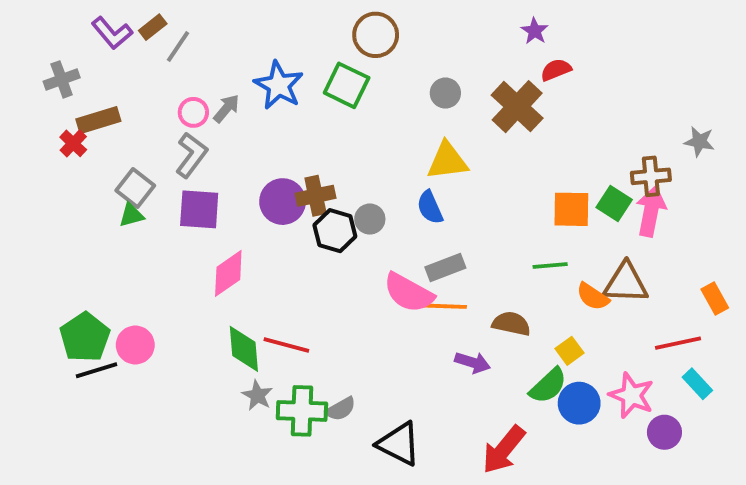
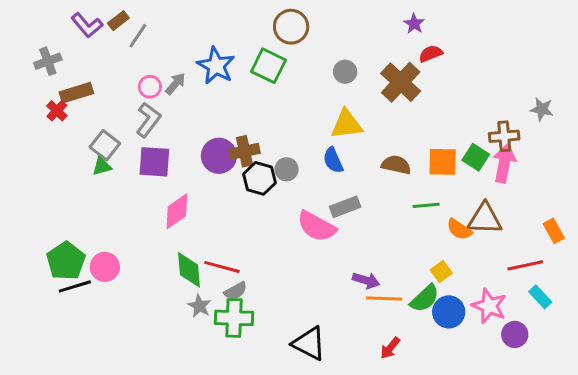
orange line: (443, 306) -> (384, 298), moved
brown semicircle: (511, 324) -> (396, 165), moved
gray semicircle: (341, 409) -> (235, 291), moved
red arrow: (504, 450) -> (390, 348), size x0.6

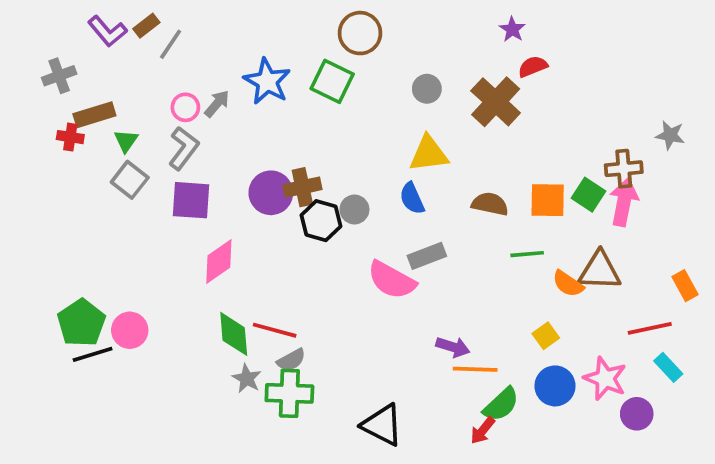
red cross: (57, 111) -> (70, 137), turned -35
green triangle: (102, 166) -> (126, 141), moved, turned -40
green semicircle: (425, 298) -> (501, 404), moved

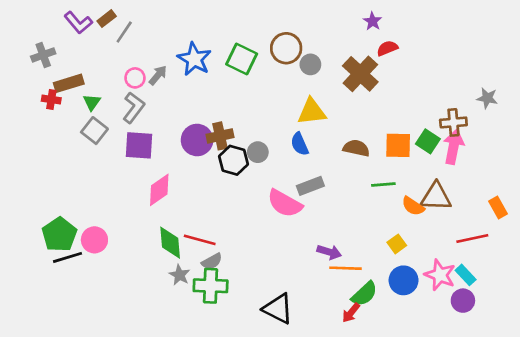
brown circle: (360, 33) -> (286, 48), moved
cyan rectangle: (668, 367) -> (466, 275), moved

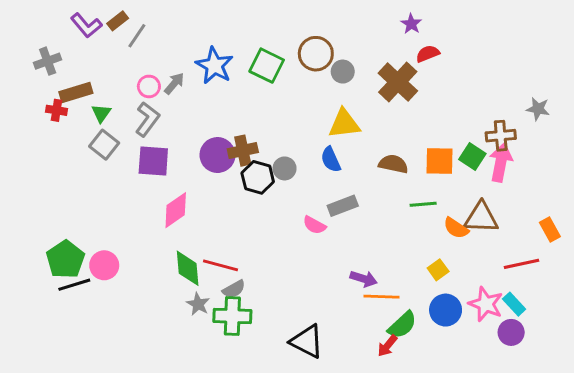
pink semicircle: (285, 203) -> (314, 225), size x0.6

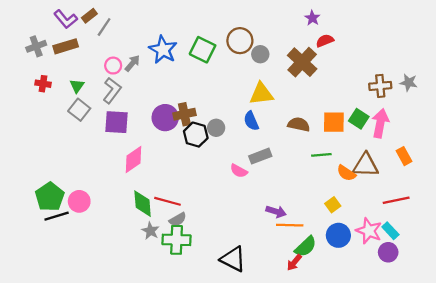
brown rectangle: (76, 92) -> (66, 46), moved
brown cross: (501, 136) -> (380, 86), moved
orange rectangle: (550, 230) -> (404, 156), moved

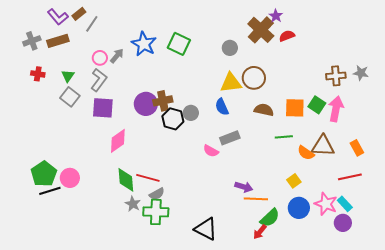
brown circle: (240, 41) -> (254, 78), moved
brown cross: (302, 62) -> (261, 30), moved
orange rectangle: (404, 156) -> (357, 148), moved

